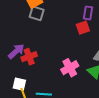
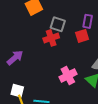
gray square: (37, 13) -> (58, 24), moved
red cross: (29, 57) -> (51, 38), moved

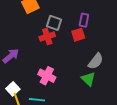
pink cross: (68, 76) -> (47, 76), moved, turned -36
white square: (17, 91) -> (13, 89), turned 32

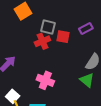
purple rectangle: (84, 20) -> (86, 29), moved, turned 56
red square: (78, 35) -> (63, 37), moved, turned 32

